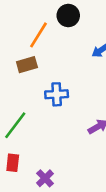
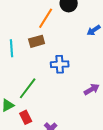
red rectangle: (13, 163) -> (26, 117), turned -32

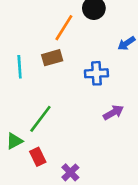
blue cross: (60, 64) -> (96, 73), moved
purple arrow: (92, 89) -> (113, 112), moved

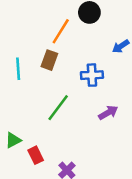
brown rectangle: (52, 58) -> (49, 60), turned -54
green line: (40, 119) -> (58, 108), moved

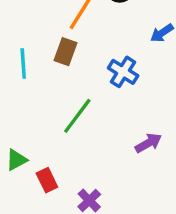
blue cross: (92, 75) -> (123, 72), turned 35
purple arrow: (108, 113) -> (148, 143), moved

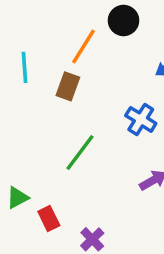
cyan line: (23, 63) -> (24, 67), moved
blue cross: (123, 72) -> (141, 119), moved

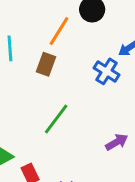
blue cross: (141, 119) -> (107, 71), moved

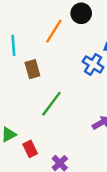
brown rectangle: (46, 64) -> (32, 69), moved, turned -36

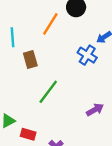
red rectangle: (30, 149) -> (28, 134), turned -48

